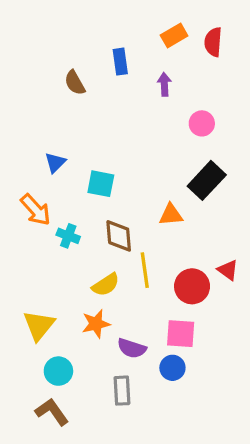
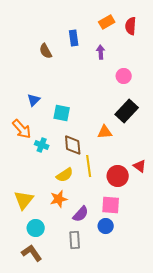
purple semicircle: (132, 348) -> (81, 214), turned -66

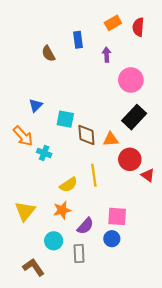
pink circle: (124, 76) -> (131, 80), size x1.5
brown diamond: (73, 145) -> (86, 135), moved
red circle: (118, 176) -> (130, 159), moved
cyan circle: (36, 228) -> (54, 241), moved

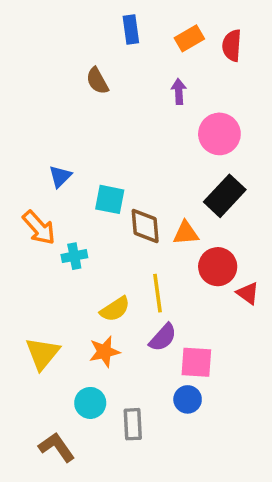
blue rectangle: (78, 40) -> (131, 29), moved
brown semicircle: (48, 54) -> (97, 81), moved
cyan cross: (44, 153) -> (74, 256), turned -32
purple semicircle: (85, 226) -> (163, 337), moved

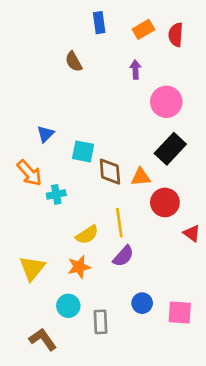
red triangle: (248, 293) -> (192, 233), moved
pink square: (196, 362) -> (180, 313), moved

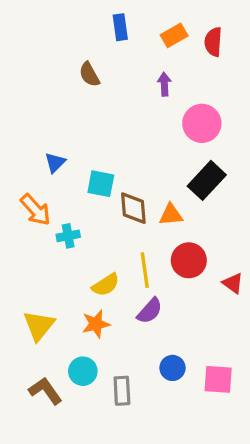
red circle: (165, 202) -> (189, 260), moved
brown L-shape: (43, 339) -> (45, 391), moved

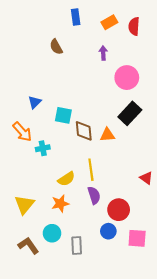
red circle: (189, 260) -> (119, 210), moved
purple semicircle: (150, 311) -> (94, 195), turned -60

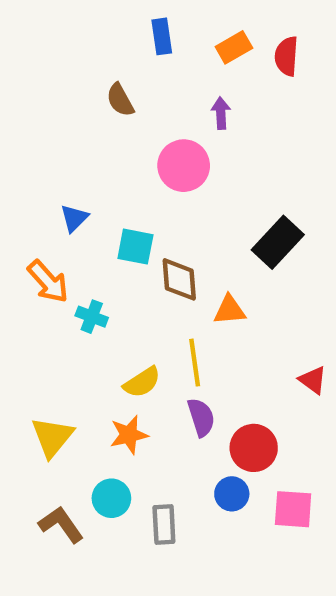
pink circle: (127, 78) -> (184, 166), moved
orange triangle: (107, 135) -> (230, 310), moved
cyan cross: (43, 148) -> (92, 317), turned 32

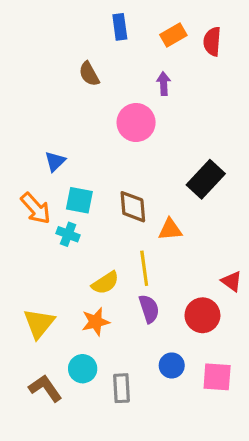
cyan square: (135, 247) -> (79, 200), moved
red circle: (254, 448) -> (202, 315), moved

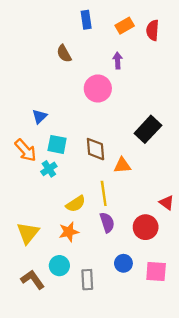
cyan cross: (68, 234) -> (49, 169), turned 35

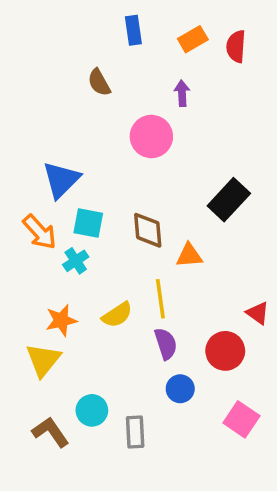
blue triangle: (40, 116) -> (61, 180), size x1.6
orange star: (69, 232) -> (61, 320), moved
blue circle: (123, 263) -> (180, 389), moved
pink square: (156, 271) -> (241, 419), turned 30

